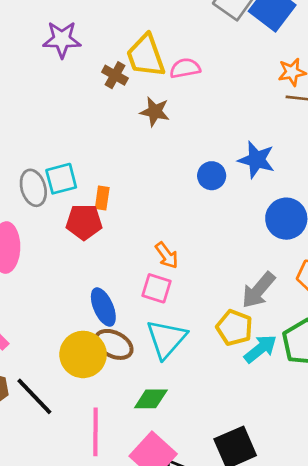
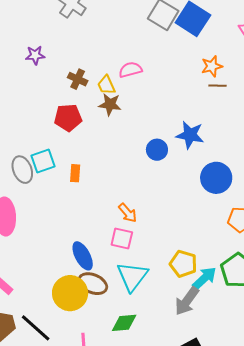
purple star: (62, 39) -> (35, 55), size x0.7
yellow trapezoid: (146, 56) -> (106, 85), moved, size x0.6
red pentagon: (84, 222) -> (68, 118), moved
gray arrow: (258, 290) -> (187, 301), moved

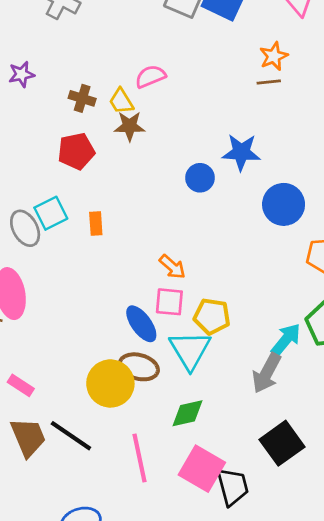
orange star: (212, 66) -> (274, 56), moved
blue ellipse: (83, 256) -> (141, 324), moved
yellow pentagon: (183, 264) -> (212, 316), moved

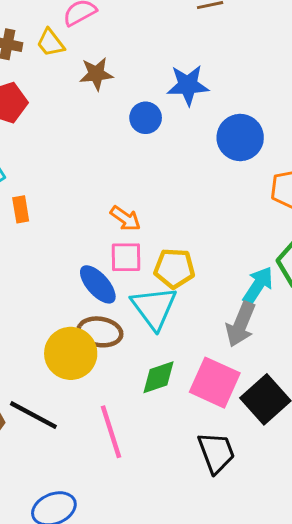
brown star: (130, 126) -> (96, 74), moved
orange rectangle: (96, 224) -> (21, 209), moved
pink square: (202, 469) -> (215, 383), moved

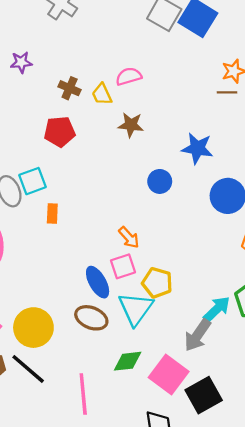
blue circle: (146, 118) -> (160, 181), moved
pink square: (126, 257) -> (123, 266), turned -30
yellow circle: (71, 353) -> (33, 328), moved

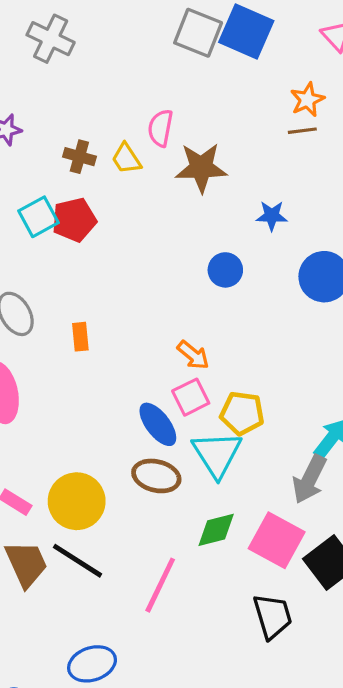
pink semicircle: (129, 76) -> (160, 128), turned -55
brown star: (131, 125) -> (201, 168), moved, size x1.4
blue star: (197, 148) -> (272, 216), size x0.7
cyan square: (32, 181) -> (38, 217), moved
pink line: (83, 394) -> (160, 585), turned 39

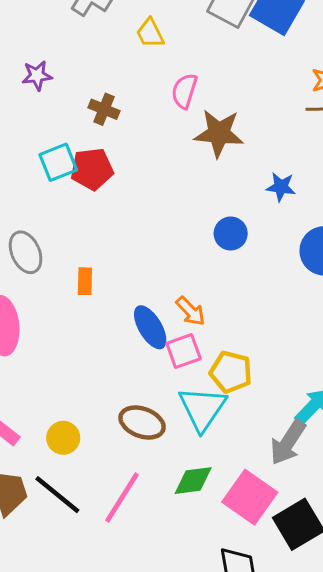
yellow trapezoid: (126, 159) -> (150, 33), moved
blue ellipse: (158, 424) -> (150, 327), moved
yellow circle: (77, 501) -> (63, 438), size x0.6
pink line: (160, 585) -> (122, 498), moved

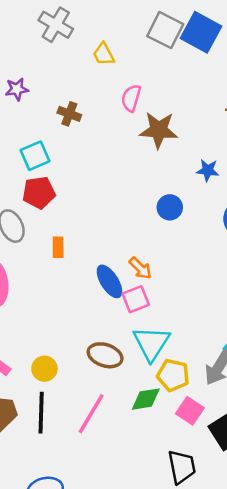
red pentagon: (92, 169) -> (39, 193), moved
yellow pentagon: (231, 372) -> (173, 375), moved
black line: (57, 495) -> (41, 413), turned 54
pink square: (250, 497) -> (190, 411), size x0.7

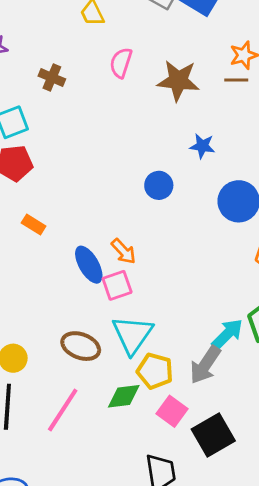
brown star: (159, 130) -> (178, 81), moved
orange rectangle: (58, 247) -> (34, 224), turned -60

